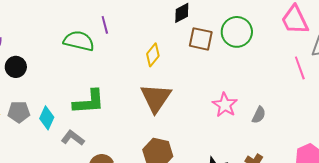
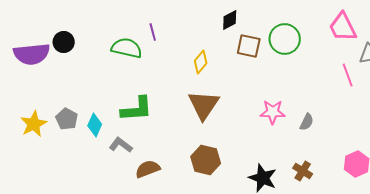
black circle: (16, 67) -> (64, 42), moved
pink star: (225, 105) -> (273, 112), turned -30
gray pentagon: (19, 112) -> (67, 119), turned 30

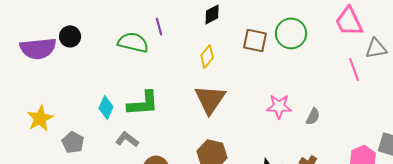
black diamond: (230, 20) -> (212, 14), moved
gray pentagon: (67, 119) -> (73, 142), moved
cyan diamond: (95, 125) -> (106, 107), moved

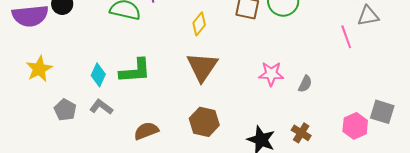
yellow star: (40, 118) -> (39, 69), moved
gray L-shape: (127, 139) -> (101, 107), moved

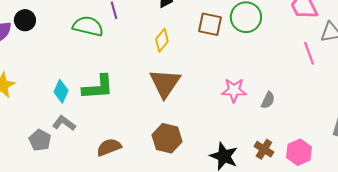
gray pentagon: (65, 110) -> (40, 140), moved
pink hexagon: (355, 126) -> (299, 152), moved

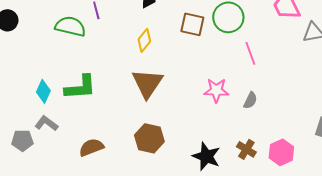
pink line: (309, 53) -> (250, 53), moved
gray pentagon: (40, 140) -> (22, 140), turned -30

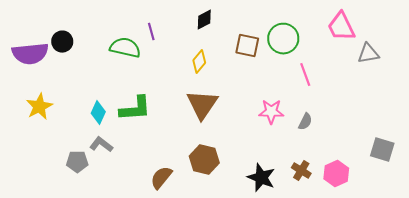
brown semicircle: (91, 147) -> (161, 178), moved, turned -30

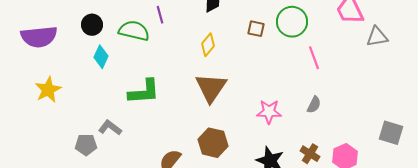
black circle: (62, 42) -> (92, 25), moved
brown square: (247, 46) -> (256, 29), size x0.7
pink star: (271, 112) -> (269, 112), moved
cyan diamond: (98, 113) -> (101, 57), moved

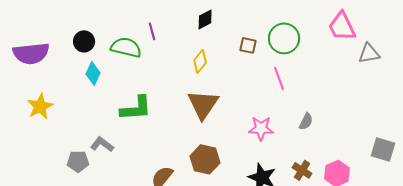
pink line: (314, 58) -> (279, 78), moved

